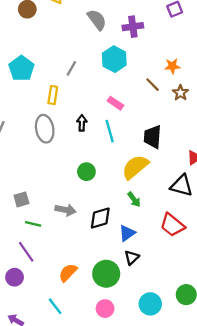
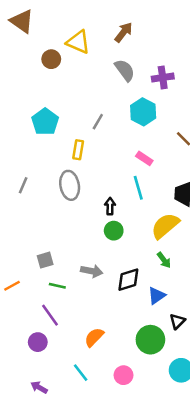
black arrow: (82, 123) -> (110, 206), moved
black triangle: (132, 257) -> (177, 321), moved
green circle: (106, 274) -> (150, 340), moved
pink circle: (105, 309) -> (124, 375), moved

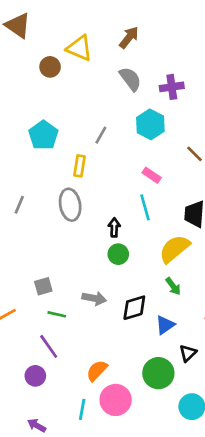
cyan line: (81, 373) -> (82, 409), turned 48
pink circle: (124, 375) -> (116, 400), moved, size x1.5

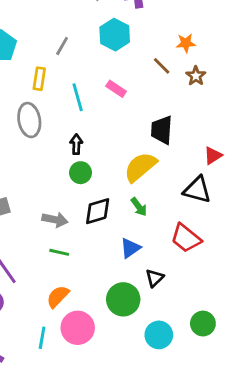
cyan line: (145, 207) -> (78, 97), moved
black diamond: (134, 308) -> (98, 211), moved
green line: (57, 314) -> (59, 252), moved

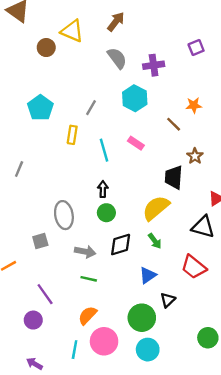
brown star: (196, 76) -> (195, 156), moved
gray ellipse: (29, 120) -> (64, 215), moved
cyan circle: (159, 335) -> (148, 350), moved

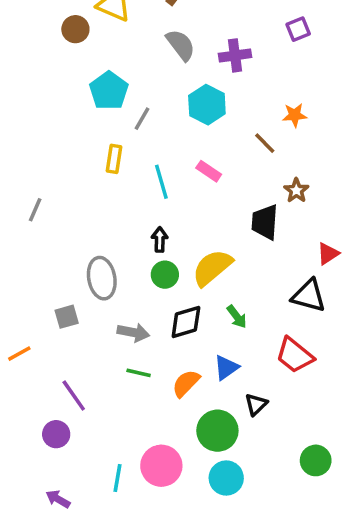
cyan pentagon: (40, 108) -> (109, 91), moved
yellow semicircle: (156, 208) -> (212, 268), moved
orange semicircle: (88, 315) -> (186, 383), moved

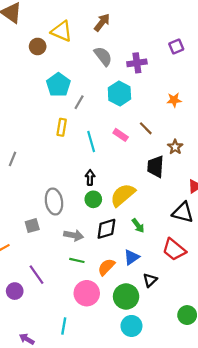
brown line: (265, 143) -> (146, 128), moved
purple circle: (56, 434) -> (15, 291), moved
pink circle: (161, 466) -> (87, 293), moved

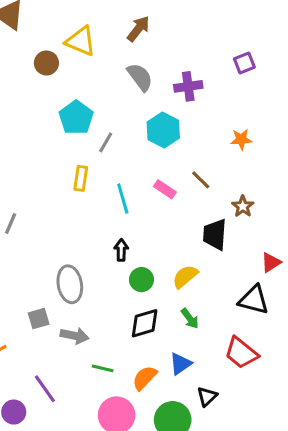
yellow semicircle: (123, 195) -> (185, 276), moved, size x0.7
green circle: (93, 199) -> (141, 280), moved
gray arrow: (74, 235) -> (74, 336), moved

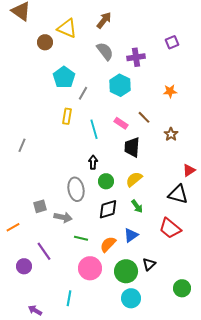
black trapezoid: (215, 234) -> (132, 147), moved
gray ellipse: (70, 284) -> (76, 189), moved
black triangle: (207, 396) -> (149, 264), moved

